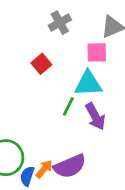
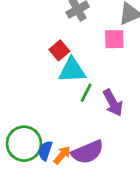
cyan triangle: (88, 84) -> (72, 70), moved
blue semicircle: (27, 176) -> (45, 151), moved

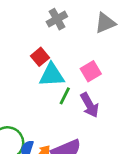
pink square: (114, 39) -> (91, 71), moved, turned -30

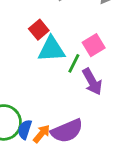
green line: (65, 96) -> (74, 63), moved

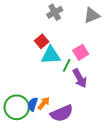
blue semicircle: (25, 129) -> (33, 104), moved
orange arrow: (42, 134) -> (44, 103), moved

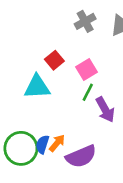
gray cross: (55, 12) -> (85, 21), moved
pink square: (81, 52) -> (86, 70), moved
cyan triangle: (51, 55) -> (37, 87), moved

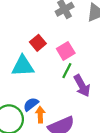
orange arrow: (57, 143) -> (40, 115), turned -42
blue semicircle: (42, 144) -> (31, 104), moved, turned 35

